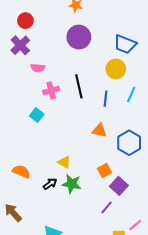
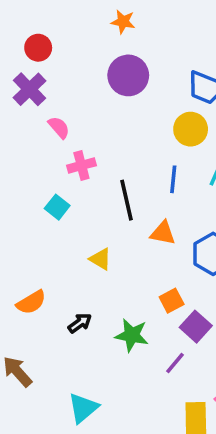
pink semicircle: (38, 68) -> (59, 127), turned -136
black line: (79, 86) -> (126, 200), moved
yellow triangle: (64, 162) -> (101, 259), moved
orange semicircle: (21, 172) -> (31, 302), turned 126
green star: (72, 184) -> (132, 335), moved

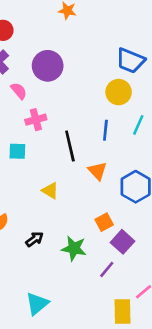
purple circle: (128, 75) -> (48, 66), moved
cyan square: (57, 207) -> (17, 151), turned -36
orange triangle: (163, 233) -> (98, 171), turned 36

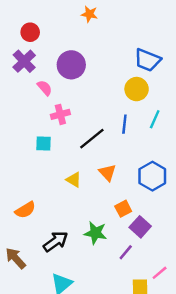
black line: (70, 146) -> (92, 139), turned 64
orange triangle: (98, 171) -> (108, 172), moved
black arrow: (34, 239) -> (56, 241), moved, size x1.5

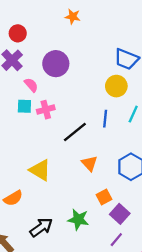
cyan square: (43, 143) -> (24, 106), moved
yellow triangle: (74, 180) -> (40, 170), moved, size x1.5
purple line: (126, 252) -> (116, 240), moved

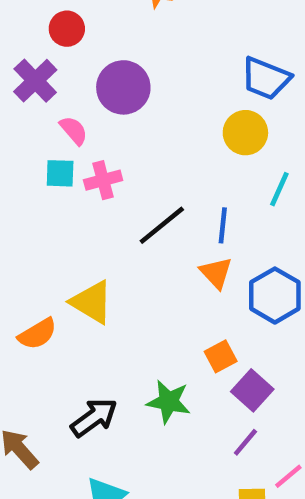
red circle: (18, 33) -> (67, 29), moved
blue line: (105, 119) -> (223, 225), moved
orange triangle: (89, 163) -> (216, 273), moved
orange semicircle: (13, 198) -> (37, 334), moved

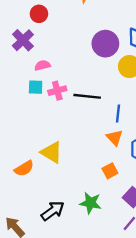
purple circle: (123, 87) -> (105, 44), moved
pink semicircle: (74, 130) -> (42, 65), turned -63
black line: (162, 225) -> (87, 96), moved, turned 45
orange square: (221, 356) -> (110, 171), moved

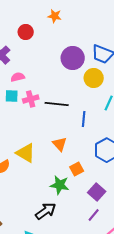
red circle: (39, 14) -> (26, 32), moved
orange triangle: (115, 138) -> (60, 144), moved
green star: (90, 203) -> (60, 185), moved
black arrow: (53, 211) -> (46, 211), moved

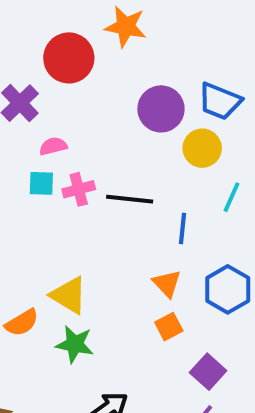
orange star: (55, 16) -> (126, 27), size x1.5
red circle: (26, 32) -> (69, 58), size x1.6
orange triangle: (60, 144) -> (167, 283), moved
green star: (60, 185) -> (75, 344), moved

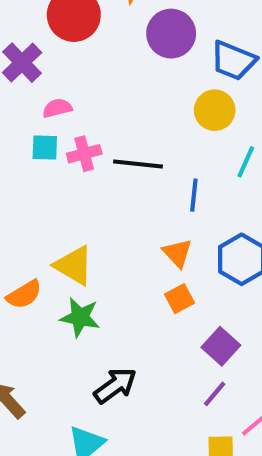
purple circle: (161, 109) -> (171, 34), moved

